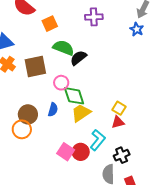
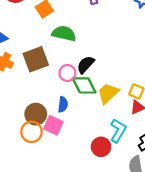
black semicircle: (78, 58) -> (86, 65), moved
yellow trapezoid: (81, 113) -> (108, 93), moved
pink square: (66, 152) -> (53, 125), moved

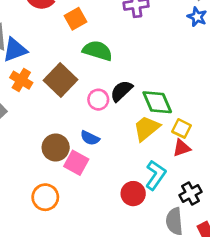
brown square: (36, 59) -> (60, 80), turned -30
green diamond: (84, 85) -> (157, 102), moved
blue semicircle: (63, 104) -> (90, 138), turned 105
orange circle: (31, 132) -> (45, 197), moved

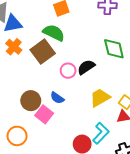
green semicircle: (97, 51) -> (54, 33), moved
green diamond: (157, 102) -> (114, 49), moved

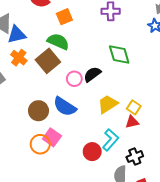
blue semicircle: (57, 98) -> (65, 107), size x1.6
pink square: (44, 114) -> (52, 137), moved
orange circle: (17, 136) -> (40, 144), moved

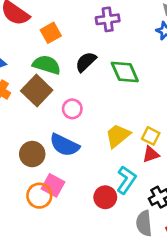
black semicircle: (92, 74) -> (86, 62), moved

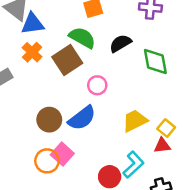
blue semicircle: (64, 145) -> (82, 118), turned -76

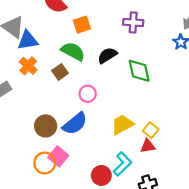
brown square: (67, 60) -> (60, 72), size x0.6

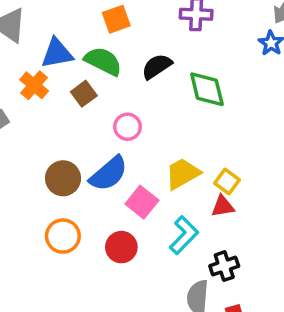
blue triangle: (28, 40) -> (57, 53), moved
pink square: (58, 156) -> (142, 202), moved
red circle: (101, 175) -> (121, 247), moved

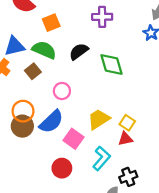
orange circle: (63, 236) -> (23, 111), moved

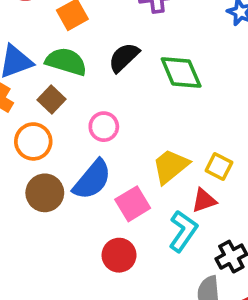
orange circle: (23, 111) -> (33, 141), moved
pink square: (74, 139) -> (133, 204), turned 30
red triangle: (125, 139) -> (204, 201), moved

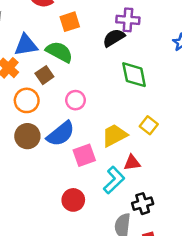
black semicircle: (124, 57) -> (114, 38), moved
yellow square: (219, 167) -> (149, 125), moved
red circle: (119, 255) -> (73, 200), moved

